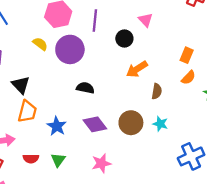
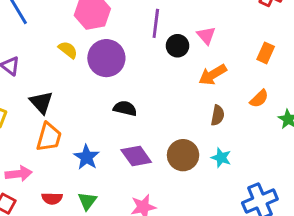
purple line: (95, 20) -> (156, 23), moved
pink triangle: (146, 20) -> (206, 35), moved
orange rectangle: (187, 55) -> (266, 53), moved
orange arrow: (137, 69) -> (213, 75), moved

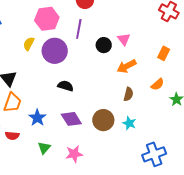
purple line: (156, 23) -> (79, 29), moved
yellow semicircle: (68, 50) -> (29, 44), turned -104
red semicircle: (52, 198) -> (12, 136), moved
green triangle: (87, 201) -> (44, 148), moved

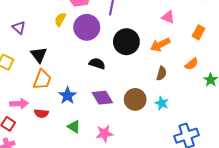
pink triangle: (124, 39) -> (168, 17), moved, turned -32
black circle: (104, 45) -> (126, 42), moved, size x1.6
green triangle: (44, 148) -> (74, 127), turned -40

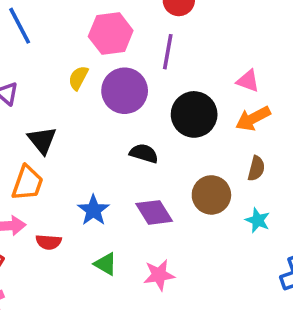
pink triangle: (168, 17) -> (248, 81), moved
orange trapezoid: (42, 80) -> (28, 183), moved
brown circle: (135, 99) -> (211, 195), moved

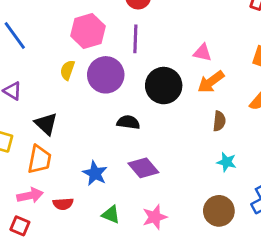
brown circle: (211, 195) -> (219, 211), moved

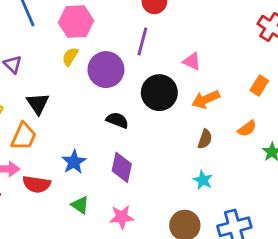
pink hexagon: (88, 31) -> (76, 22), moved
pink triangle: (202, 53) -> (192, 61), moved
purple diamond: (143, 168) -> (122, 167), turned 40
red semicircle: (63, 204) -> (37, 184), size x1.4

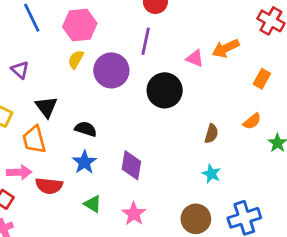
orange arrow: (206, 99) -> (226, 48), moved
black semicircle: (117, 120) -> (86, 129), moved
orange trapezoid: (24, 136) -> (34, 140), turned 144
pink star: (122, 217) -> (134, 214), turned -30

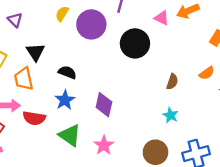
green triangle: (93, 204) -> (70, 135), size x1.5

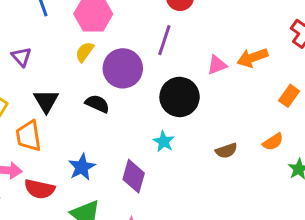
pink triangle: (162, 18) -> (217, 65), turned -49
black semicircle: (67, 72) -> (97, 104), moved
brown semicircle: (172, 82) -> (226, 151), turned 49
cyan star: (170, 115) -> (164, 142), moved

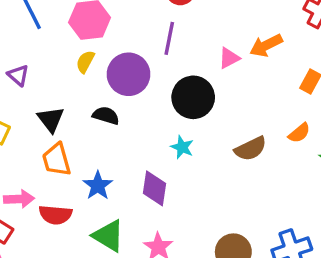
orange trapezoid: (29, 136) -> (57, 160), moved
brown semicircle: (226, 151) -> (251, 149), size x1.4

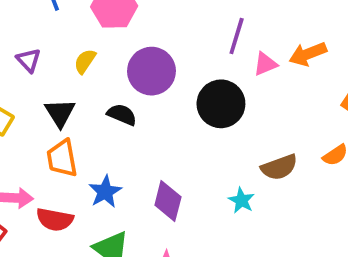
purple line: (169, 38) -> (237, 36), moved
yellow semicircle: (85, 62) -> (85, 61), moved
cyan star: (182, 147) -> (241, 200), moved

